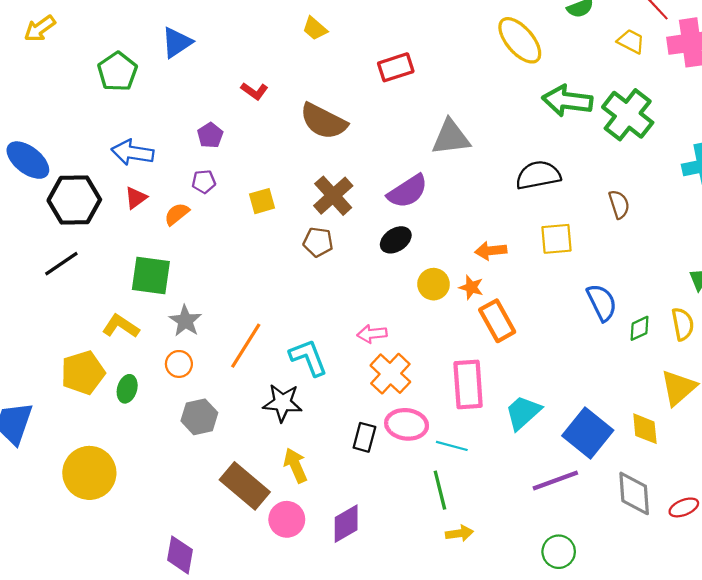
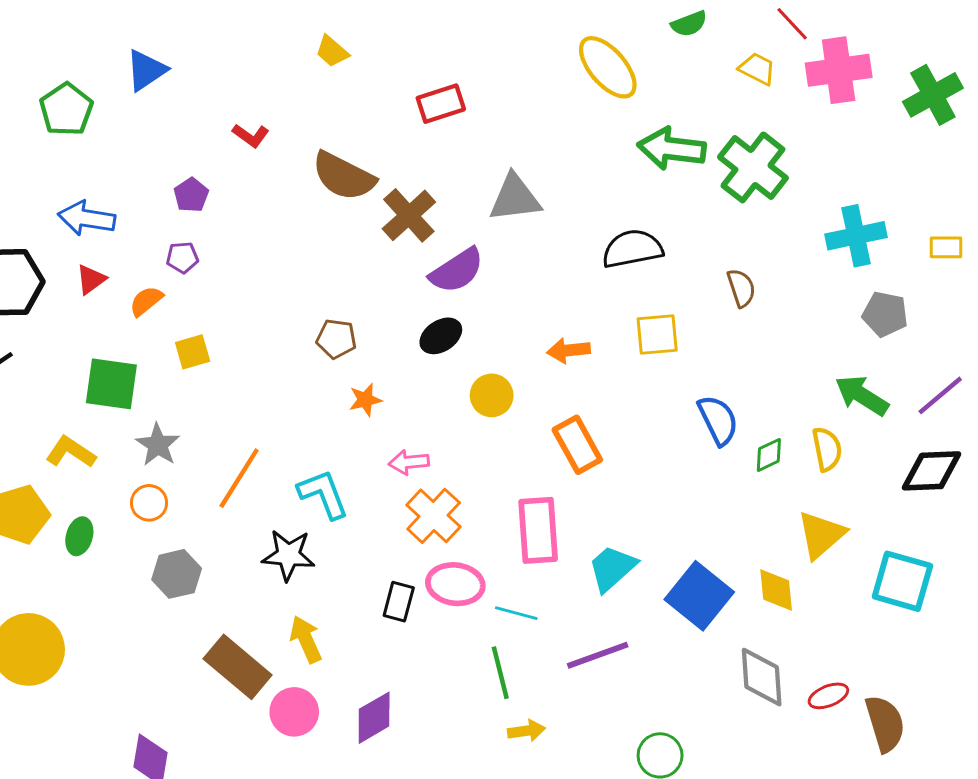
brown cross: (333, 196) -> (409, 215), moved
yellow square: (262, 201) -> (193, 352), moved
orange star: (471, 287) -> (365, 400), moved, turned -30
purple line: (555, 480) -> (598, 655), moved

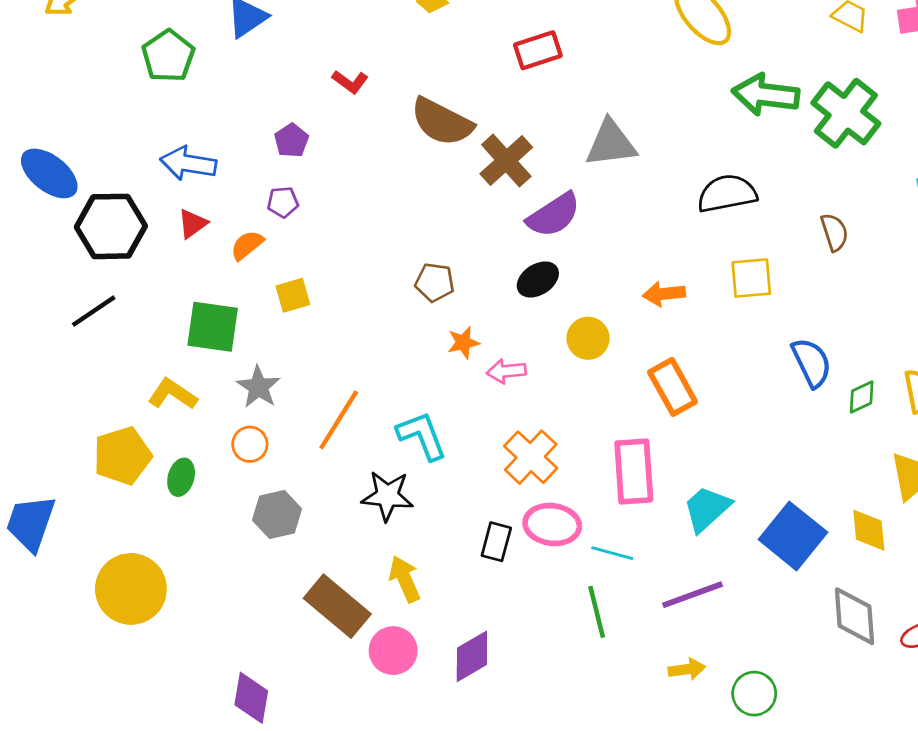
pink arrow: (409, 462) -> (506, 371), moved
yellow arrow: (526, 731) -> (687, 669), moved

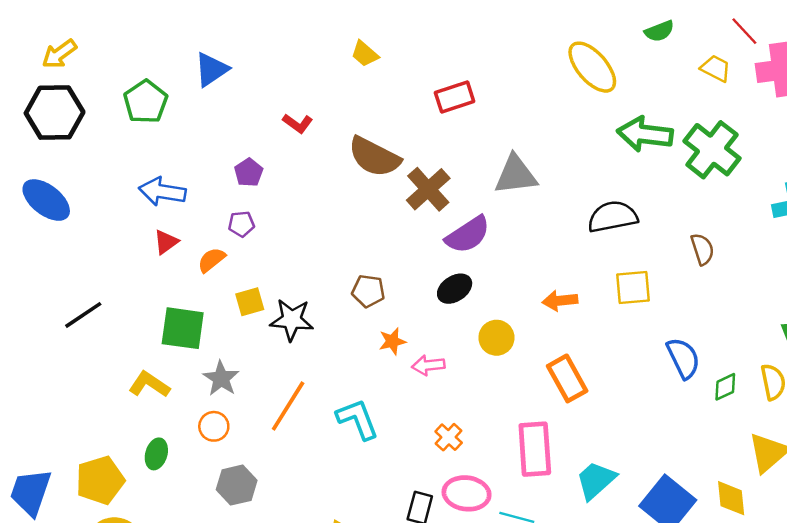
black hexagon: (111, 226) -> (55, 113), moved
yellow pentagon: (122, 456) -> (100, 480), moved
orange cross: (531, 457) -> (449, 437), size x0.6
black star: (387, 496) -> (292, 320), moved

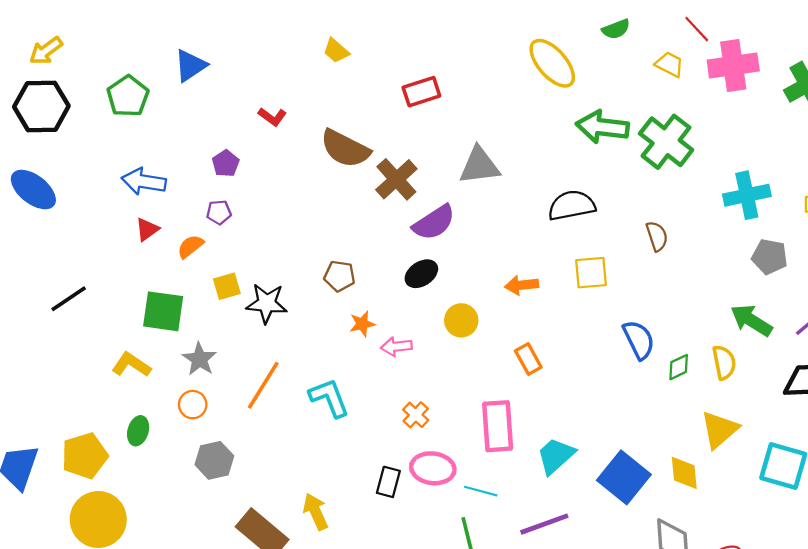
orange rectangle: (567, 378) -> (528, 359), size x0.7

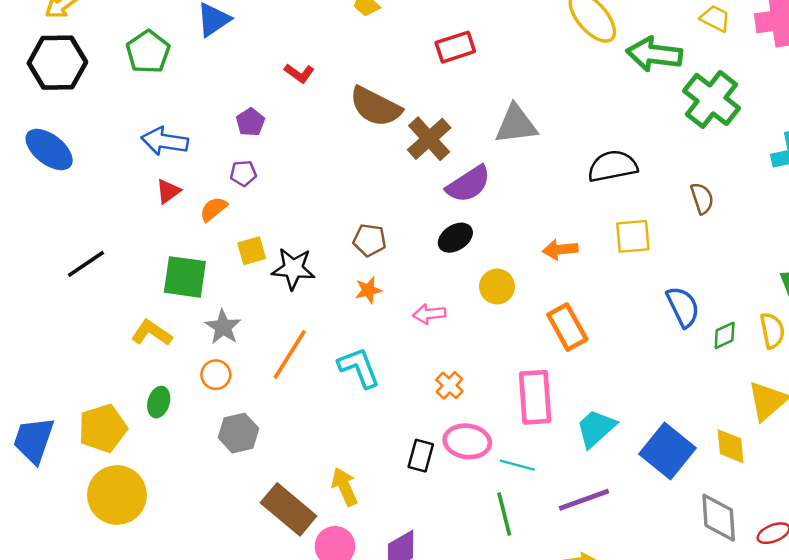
green arrow: (602, 127) -> (654, 54), moved
orange star: (362, 324) -> (368, 290), moved
orange rectangle: (528, 359) -> (567, 327), size x1.4

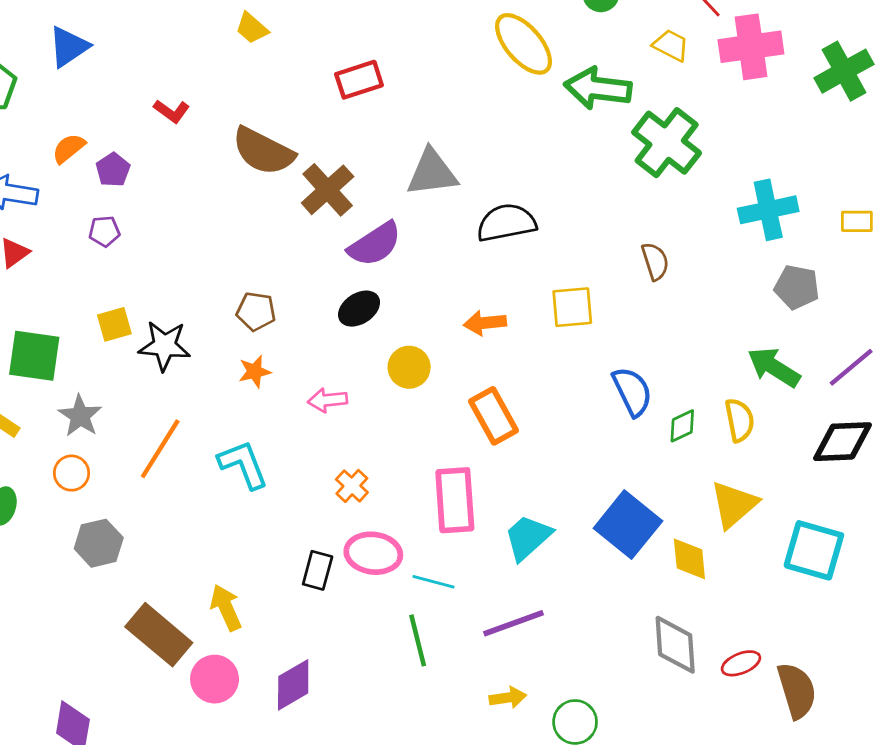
black semicircle: (613, 166) -> (506, 223), moved
orange semicircle: (213, 209) -> (69, 148), moved
blue square: (667, 451) -> (628, 525), moved

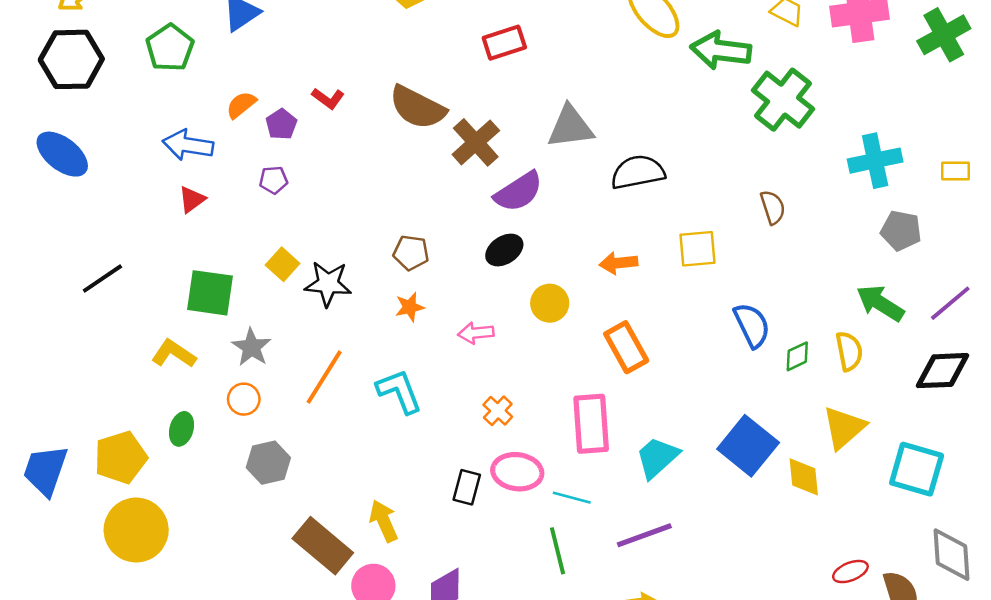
red L-shape: (172, 111) -> (328, 98), moved
yellow square: (114, 324) -> (283, 264), turned -32
gray diamond: (675, 645) -> (952, 555), moved

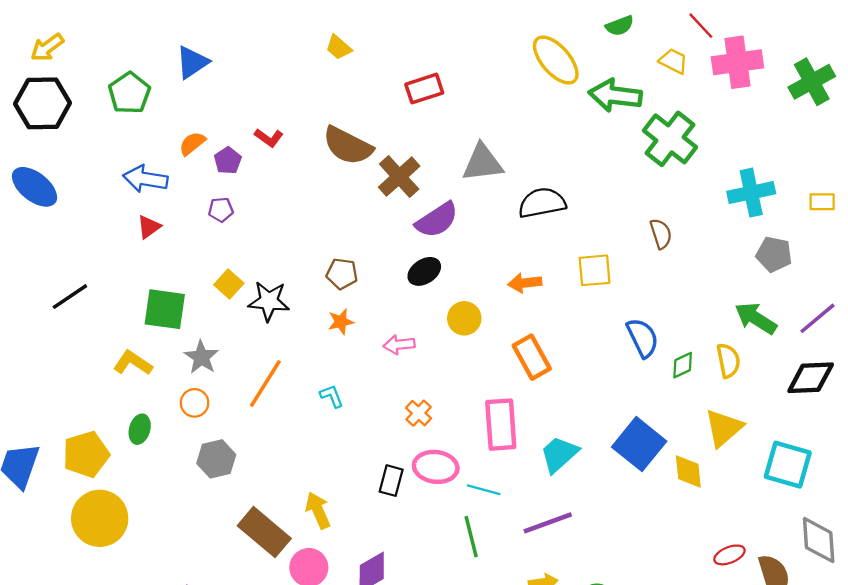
cyan L-shape: (399, 391) -> (332, 396), size x0.6

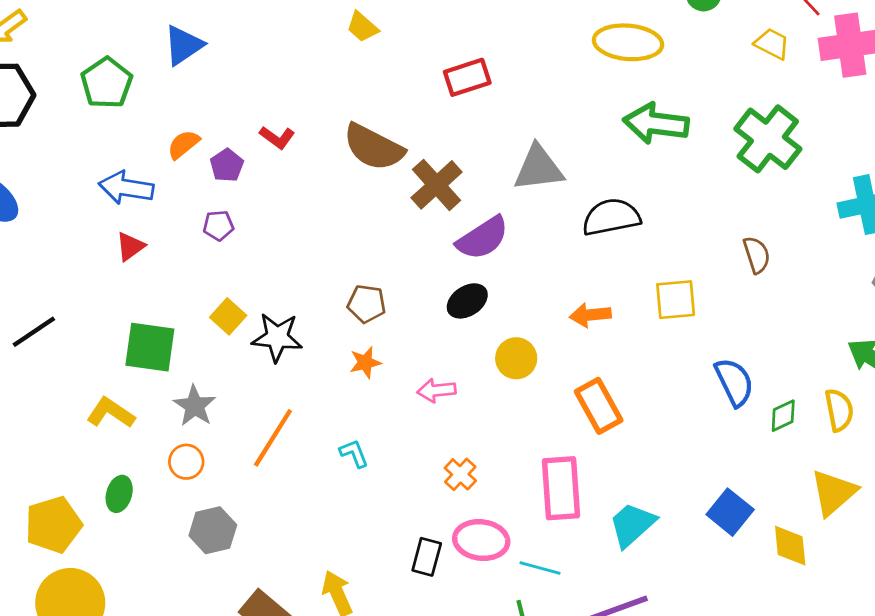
yellow ellipse: (556, 60) -> (628, 42), turned -44
green arrow: (615, 95) -> (656, 123), moved
blue square: (639, 444) -> (730, 512), size x0.7

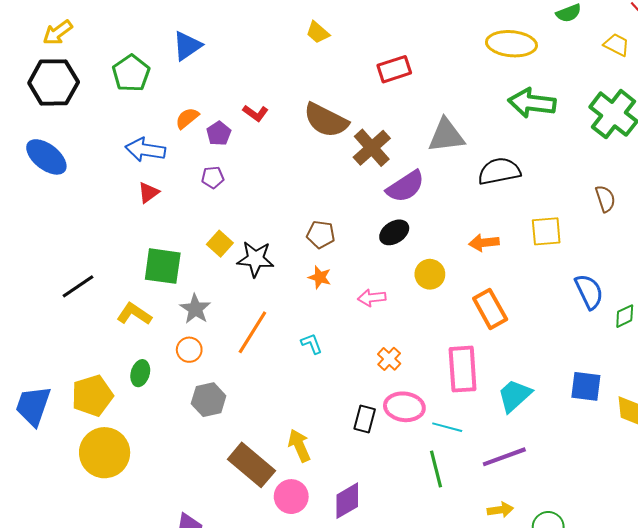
black line: (34, 332) -> (78, 286), moved
orange star: (365, 362) -> (320, 277), turned 30
blue square: (730, 512) -> (586, 386), turned -32

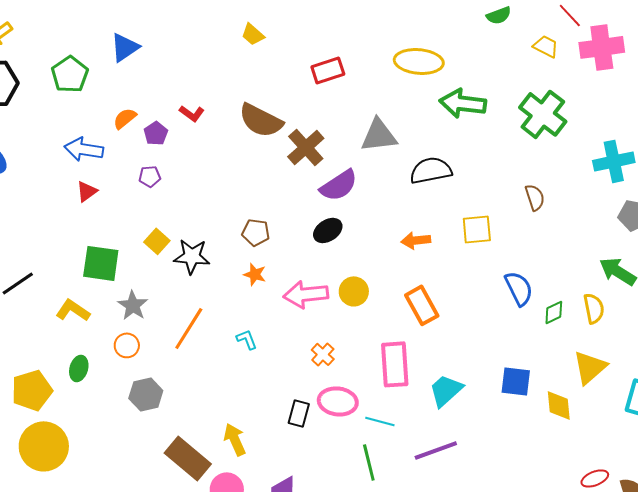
yellow ellipse: (511, 44) -> (419, 61), moved
yellow circle: (430, 274) -> (354, 291), moved
pink arrow: (372, 298) -> (306, 294), size x1.6

